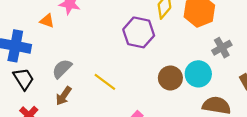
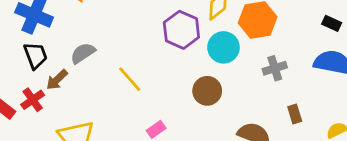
cyan circle: (198, 74) -> (223, 47), moved
brown arrow: (64, 96) -> (57, 80), moved

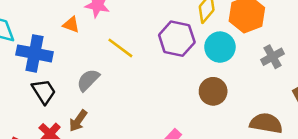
yellow line: (130, 79) -> (120, 48), moved
brown arrow: (57, 80) -> (78, 121), moved

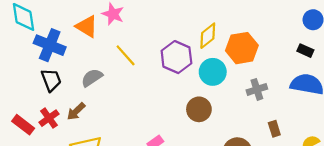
orange triangle: (71, 25) -> (87, 26), size x1.5

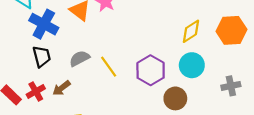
orange hexagon: (242, 48) -> (231, 30), moved
yellow line: (126, 55) -> (109, 67), moved
purple hexagon: (176, 57) -> (151, 70), moved

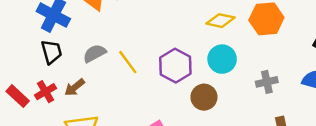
yellow diamond: (191, 31) -> (220, 21), turned 45

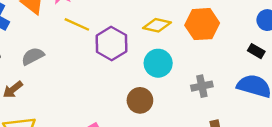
yellow line: (128, 62) -> (77, 24), moved, turned -30
purple hexagon: (175, 66) -> (111, 43), moved

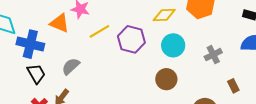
yellow line: (77, 24) -> (99, 31), turned -40

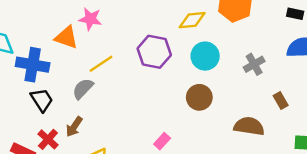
yellow line: (99, 31) -> (101, 64), moved

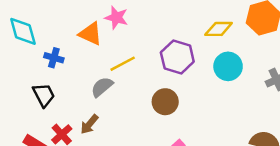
blue cross: (33, 65) -> (54, 58), size x0.6
brown circle: (199, 97) -> (165, 102), moved
black trapezoid: (42, 100) -> (44, 95), moved

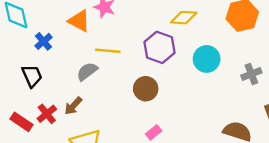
yellow diamond: (219, 29) -> (184, 18), moved
blue cross: (54, 58) -> (44, 41), turned 30
yellow line: (123, 64) -> (108, 51), turned 30

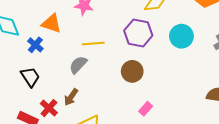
orange triangle: (79, 21) -> (52, 23), moved

